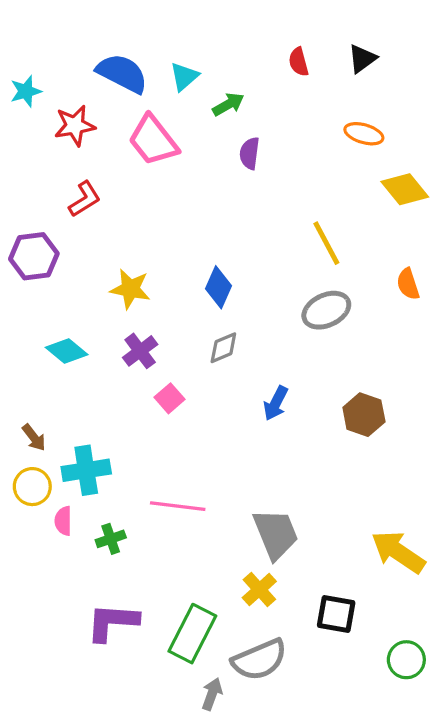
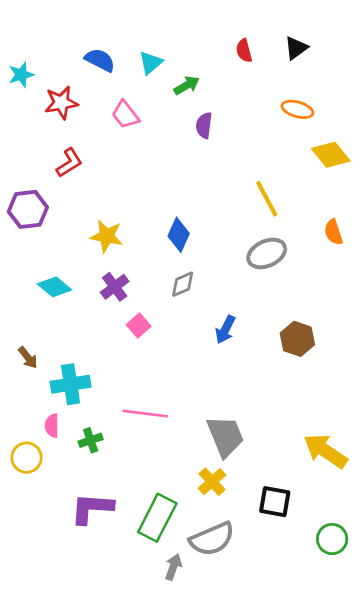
blue semicircle: (122, 73) -> (100, 60), size x0.7
pink trapezoid: (153, 140) -> (125, 115), size x0.7
yellow circle: (32, 487) -> (27, 458), moved

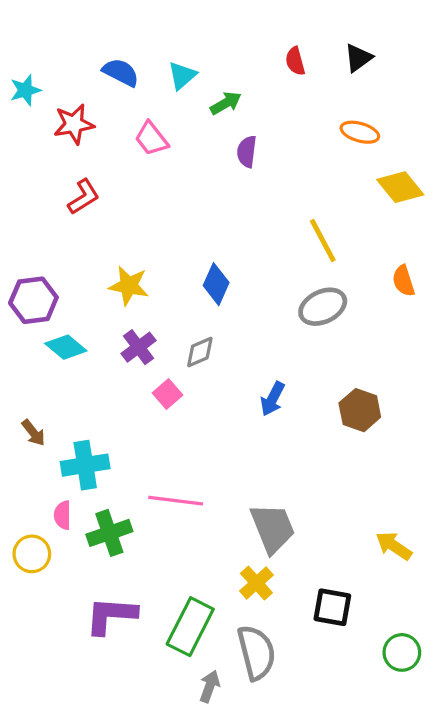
purple hexagon: (28, 209) -> (33, 300), moved
gray diamond: (183, 284) -> (200, 352), moved
green cross: (91, 440) -> (109, 533), size x1.5
yellow arrow: (325, 451) -> (394, 546), size x0.7
gray semicircle: (212, 539) -> (256, 652), turned -81

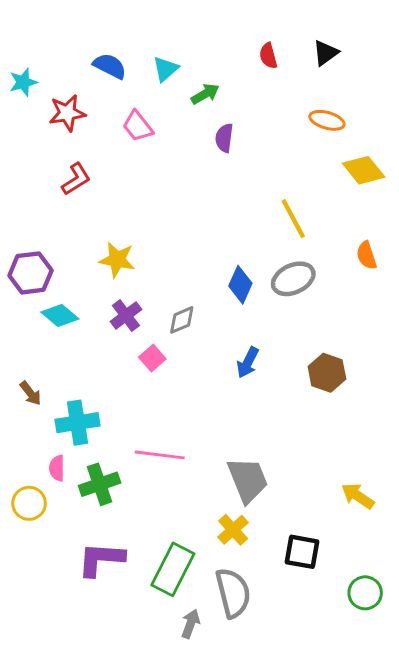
blue diamond: (216, 284) -> (240, 285), moved

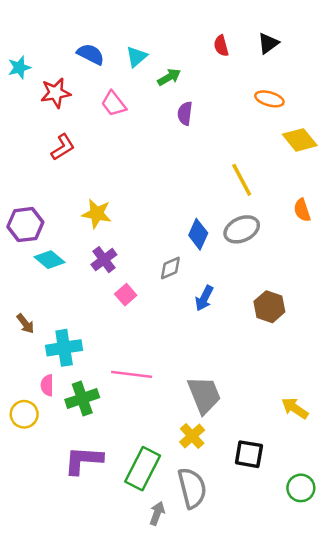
gray diamond: (182, 320) -> (170, 268), moved

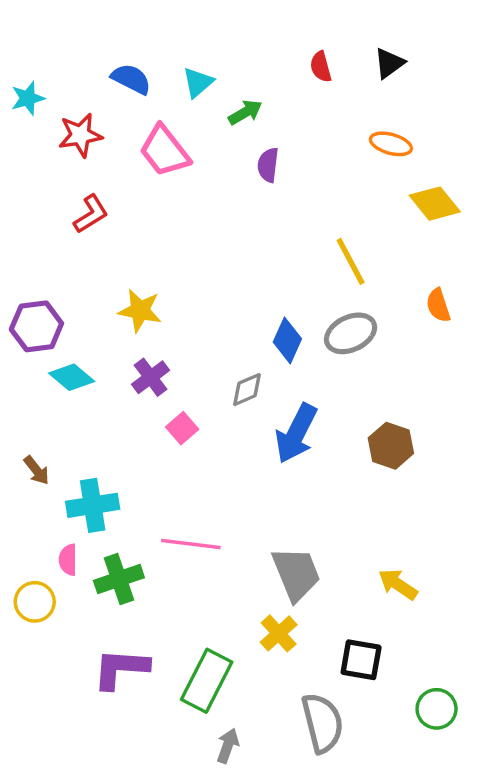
pink trapezoid: (114, 104) -> (165, 151), size x1.4
blue arrow: (204, 298) -> (296, 433), size x1.6
yellow arrow: (295, 408) -> (398, 584), moved
gray semicircle: (192, 488) -> (322, 723), moved

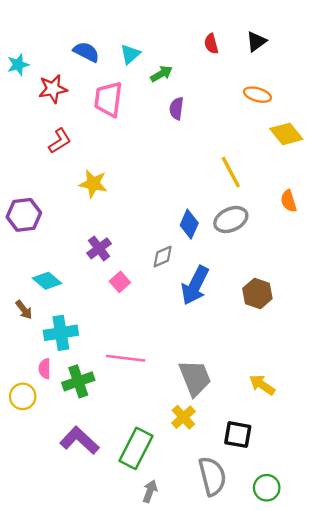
pink trapezoid: (165, 151) -> (108, 99), turned 45
yellow star: (140, 311) -> (93, 184), moved
cyan diamond: (72, 377) -> (47, 281), moved
purple L-shape: (121, 669) -> (79, 440), turned 39
green circle: (437, 709) -> (267, 488), moved

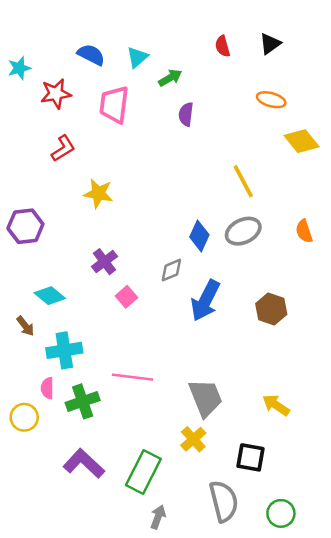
orange semicircle: (289, 201) -> (304, 231), moved

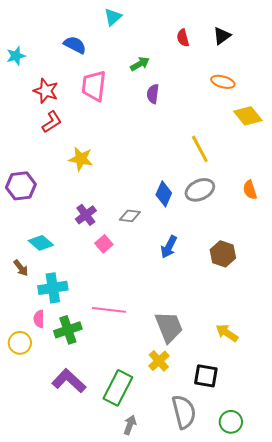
cyan triangle: (137, 57) -> (113, 17), moved
red star: (56, 94) -> (46, 91), moved, turned 30
gray diamond: (171, 270) -> (130, 216), moved, turned 30
blue arrow: (205, 300) -> (169, 247), size x0.7

